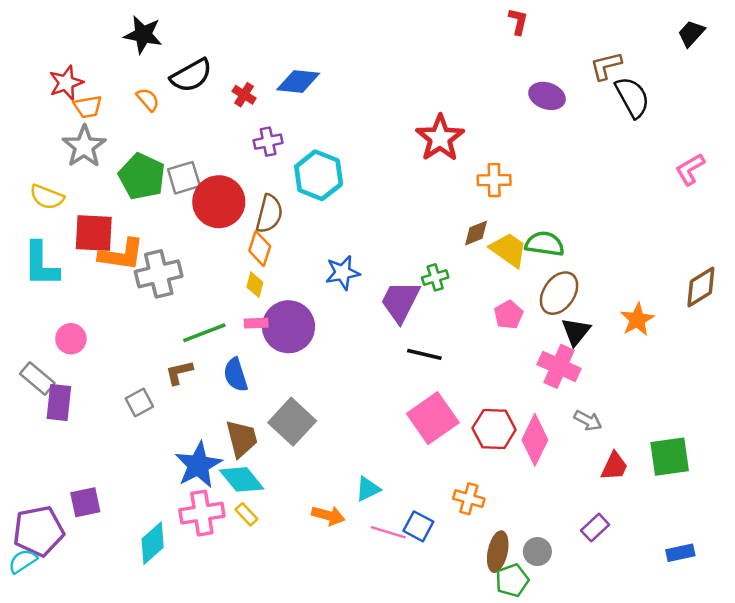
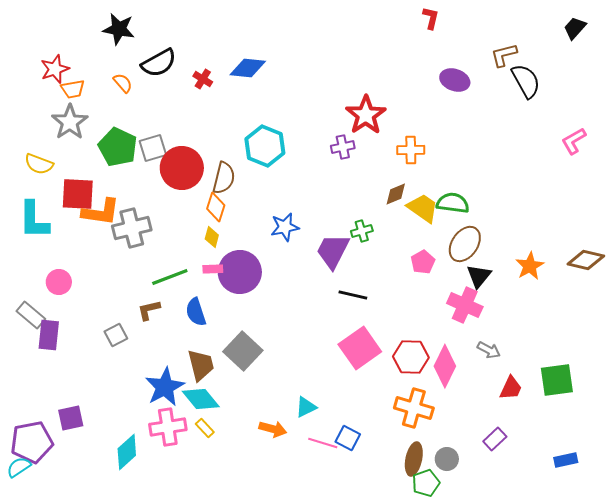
purple cross: (268, 142) -> (343, 147), moved
brown diamond: (701, 287) -> (586, 260), moved, turned 45
orange cross: (469, 499) -> (414, 408), moved, size x1.5

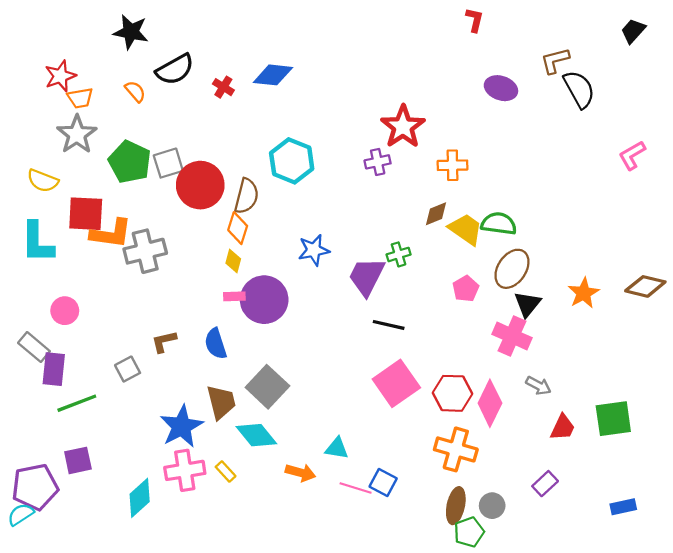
green line: (170, 277) -> (77, 403), moved
cyan diamond: (201, 399) -> (256, 435), moved
cyan triangle: (306, 407) -> (337, 448), turned 35

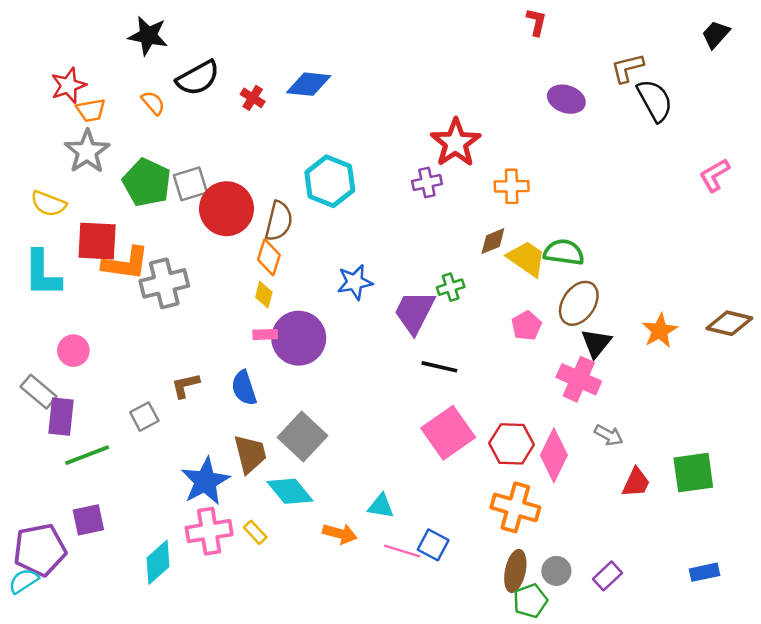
purple rectangle: (545, 484) -> (607, 576), moved

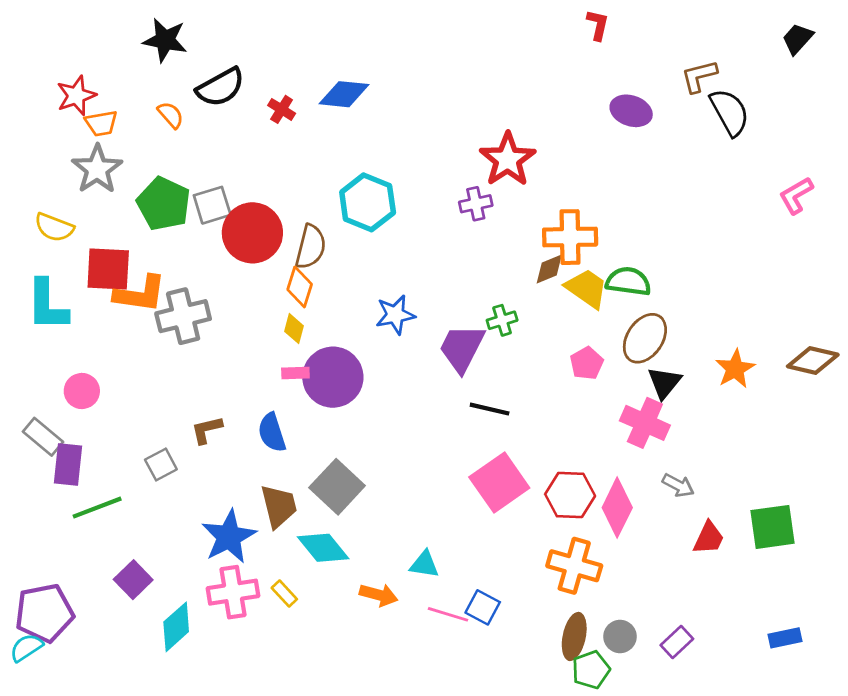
orange cross: (512, 186) -> (570, 237), moved, size x1.4
purple square: (88, 520) -> (133, 580), moved, turned -32

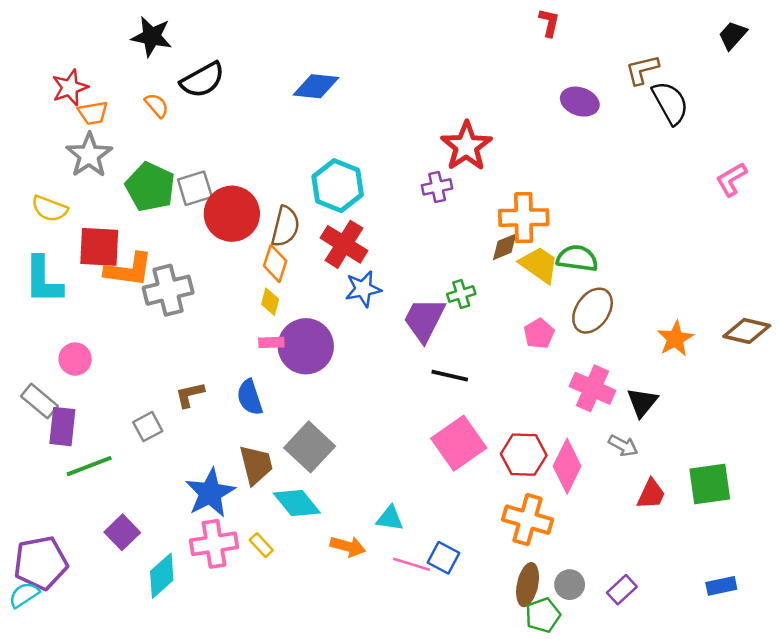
red cross: (282, 109) -> (344, 244), moved, size x1.8
black triangle: (664, 383) -> (642, 402), moved

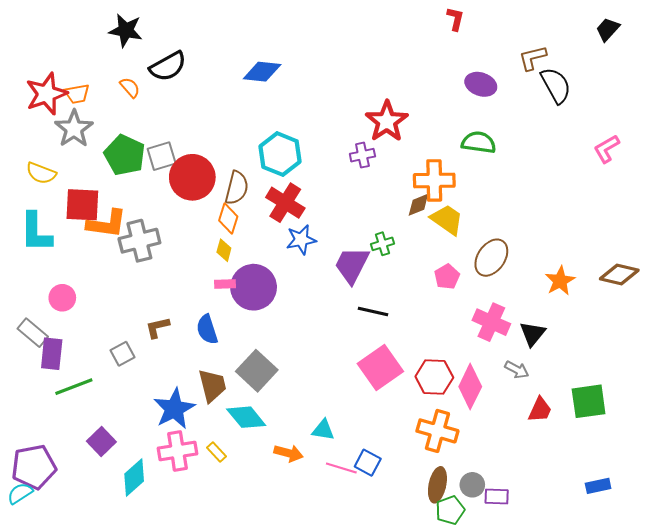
red star: (70, 88) -> (46, 94), moved, size x1.4
green semicircle: (577, 258) -> (479, 142), moved
purple rectangle: (622, 590) -> (497, 496), moved, turned 45

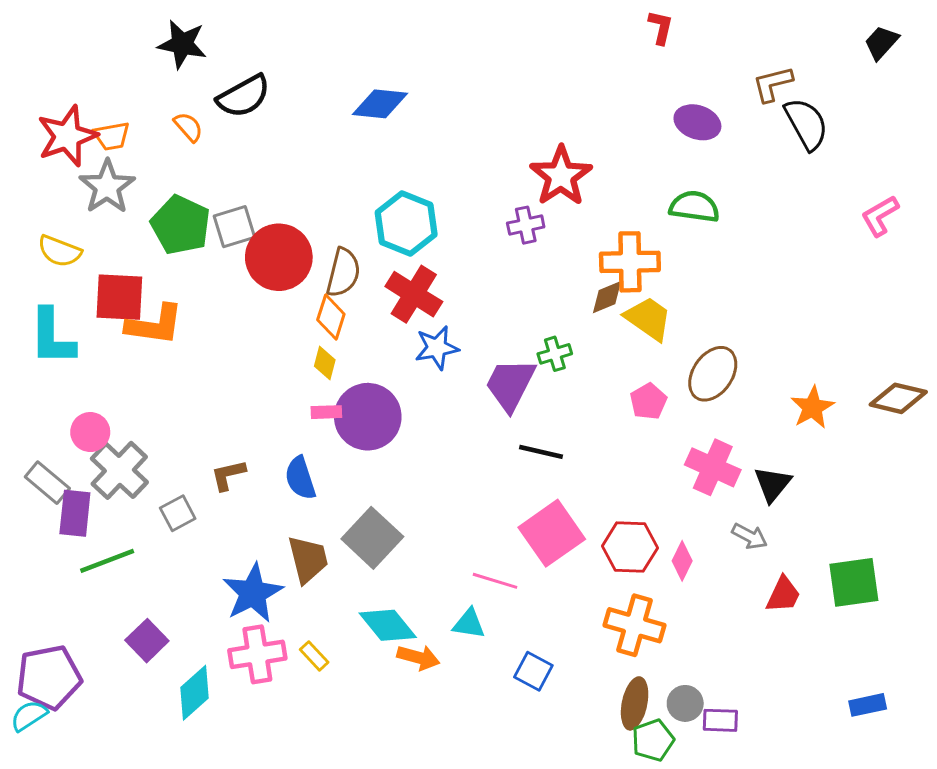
gray cross: (139, 241) -> (119, 470), moved, turned -33
pink diamond: (470, 387) -> (682, 561), size x0.6
cyan diamond: (246, 417) -> (388, 625), moved
pink line: (341, 468) -> (495, 581), moved

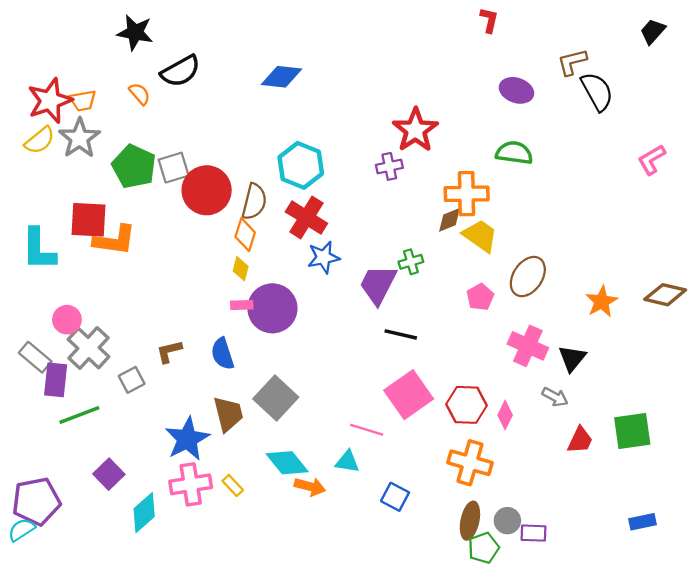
yellow semicircle: (60, 251) -> (40, 140), moved, turned -60

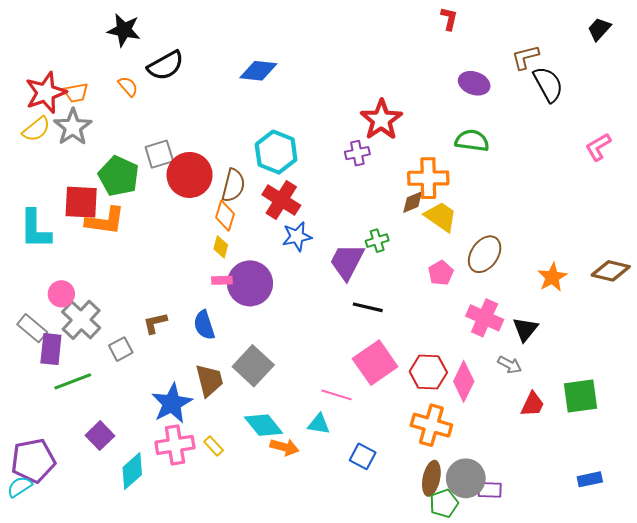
green pentagon: (134, 166) -> (119, 176), moved
pink diamond: (505, 415) -> (464, 381), size x1.5
gray circle: (507, 521) -> (466, 478), size x1.6

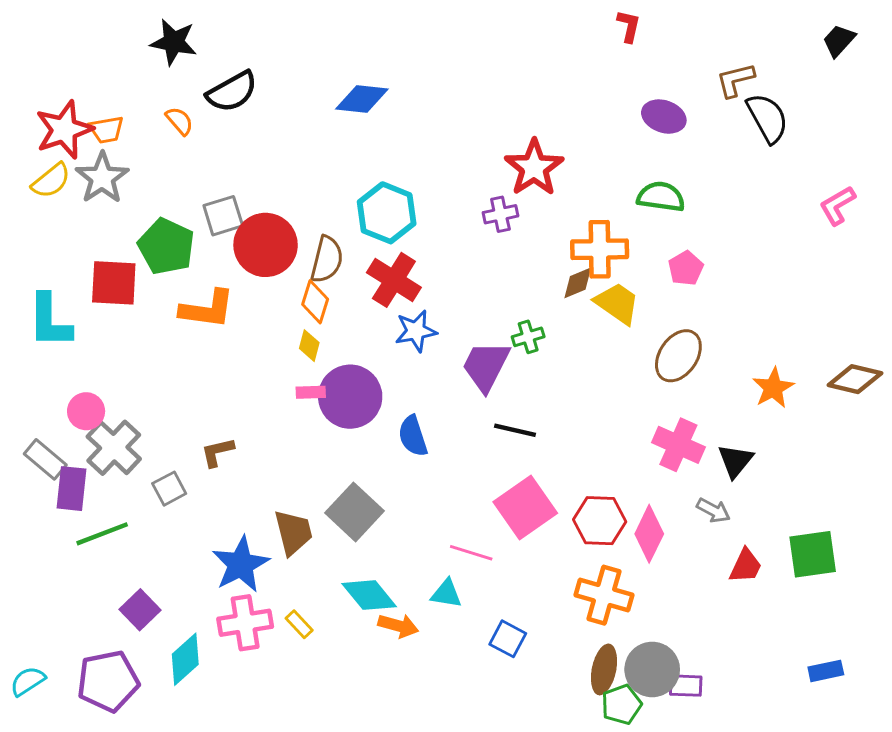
orange L-shape: (105, 221) -> (207, 309), moved
pink pentagon: (441, 273) -> (686, 268), moved
blue semicircle: (204, 325) -> (413, 436), moved
purple pentagon: (33, 461) -> (108, 681), moved

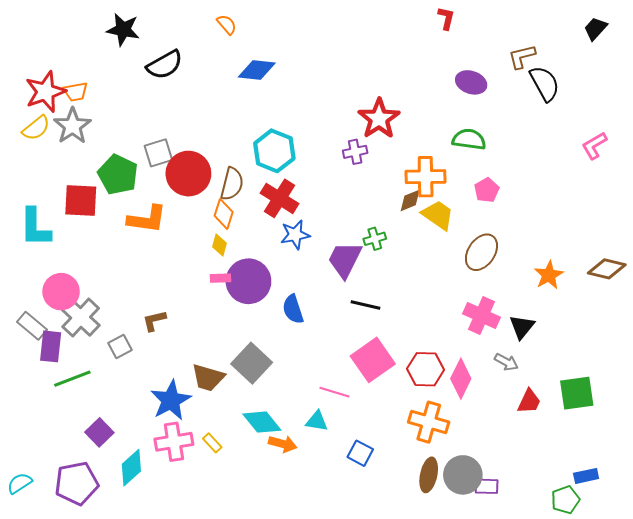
orange semicircle: (179, 121) -> (227, 24), moved
pink circle: (86, 411) -> (61, 292), size x1.4
brown trapezoid: (293, 532) -> (208, 378), turned 120
green pentagon: (622, 704) -> (565, 500), moved

